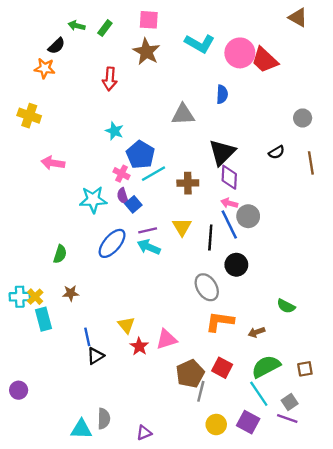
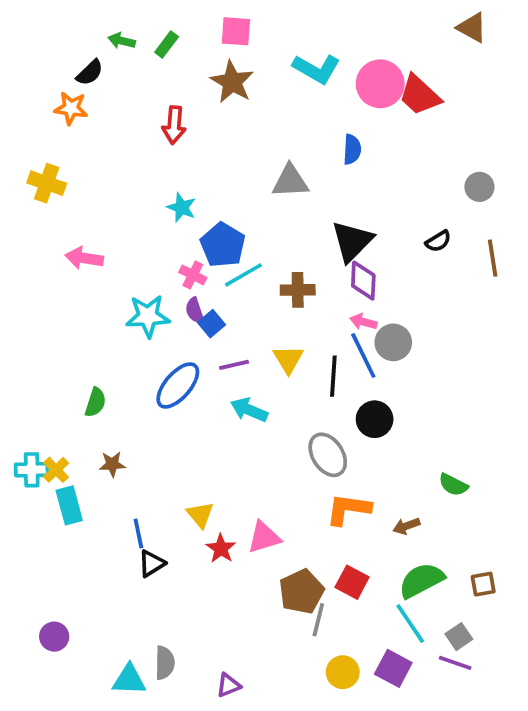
cyan arrow: (149, 247) -> (249, 410), moved
purple circle: (19, 390) -> (54, 637), moved

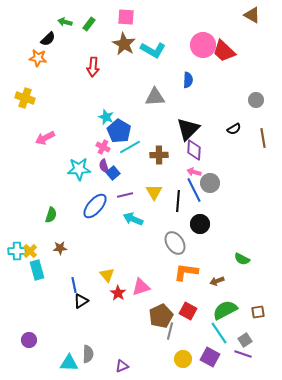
cyan L-shape: (316, 69) -> (153, 50), moved
cyan star: (182, 207) -> (106, 117), moved
pink arrow: (84, 258) -> (45, 138), turned -36

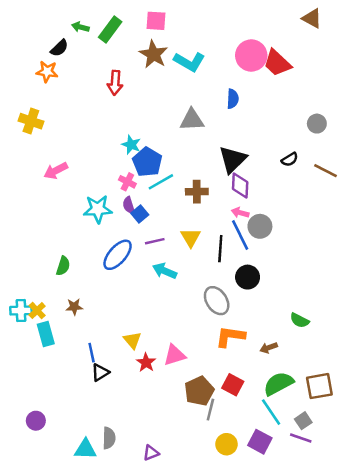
green rectangle: (89, 24) -> (110, 30), size x1.5
brown line: (263, 138) -> (326, 171), turned -54
brown square: (258, 312) -> (319, 386), size x1.6

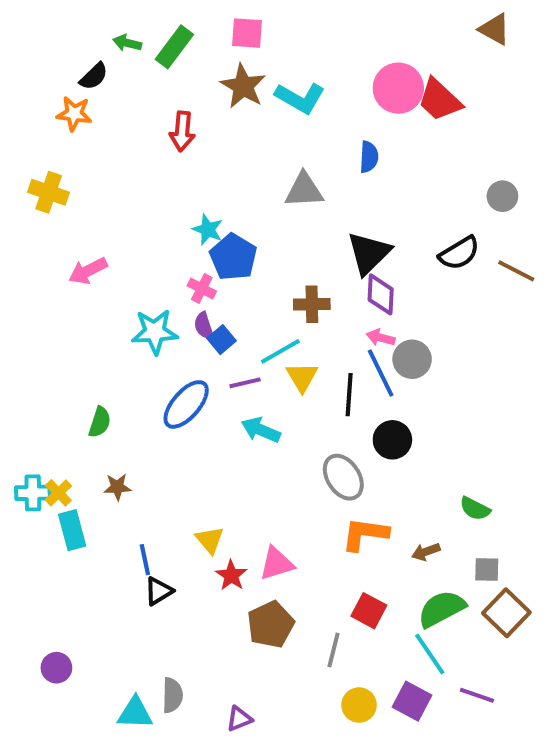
black semicircle: (290, 159) -> (459, 253), size x1.5
cyan line: (161, 182) -> (280, 351), moved
brown square: (319, 386) -> (506, 613), turned -36
brown pentagon: (199, 391) -> (271, 624), moved
gray square: (303, 421) -> (487, 569), moved, turned 35

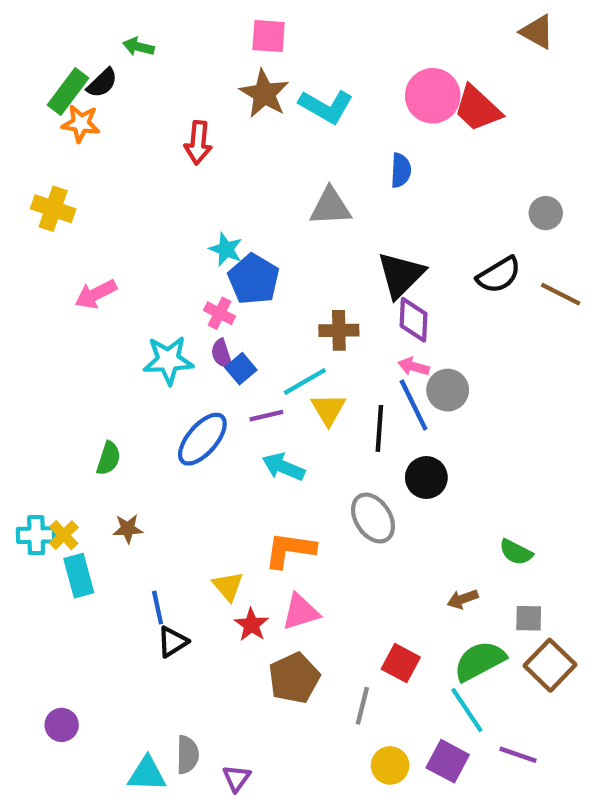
green rectangle: (174, 47) -> (68, 91), moved
orange L-shape: (365, 534) -> (290, 550), moved
purple triangle: (239, 719) -> (237, 778), moved, turned -32

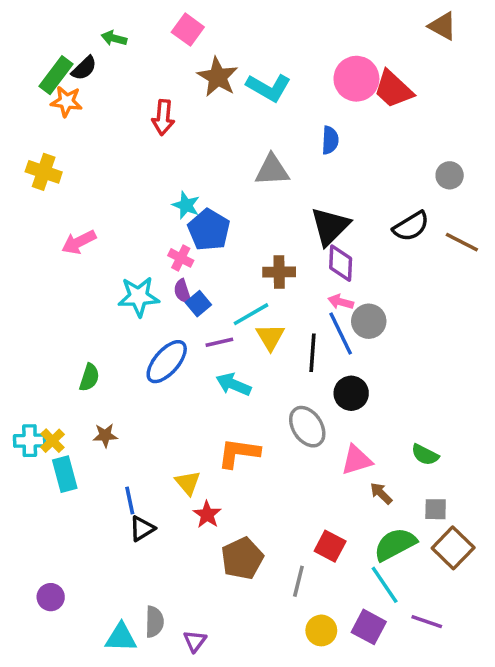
pink square: (269, 36) -> (188, 30), moved, turned 32
brown arrow: (463, 599) -> (381, 493), turned 65
pink triangle: (300, 612) -> (356, 460), moved

